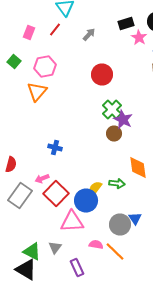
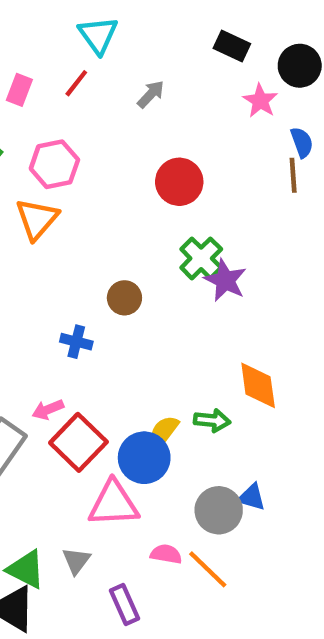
black rectangle: (126, 24) -> (232, 46), moved, turned 42
brown circle: (114, 134) -> (124, 298), moved
blue triangle: (135, 218) -> (252, 497), turned -40

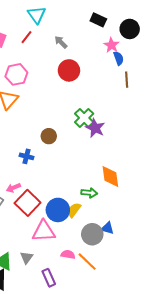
gray arrow: (151, 94) -> (61, 42), turned -88
blue semicircle: (302, 142) -> (119, 58), moved
red circle: (179, 182) -> (69, 70), moved
yellow semicircle: (164, 431) -> (74, 210), moved

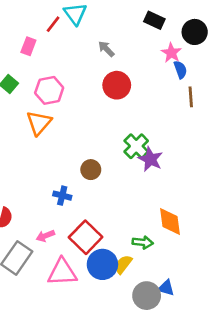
red line: (27, 37) -> (53, 24), moved
red square: (28, 203) -> (86, 237), moved
pink triangle: (44, 231) -> (62, 272), moved

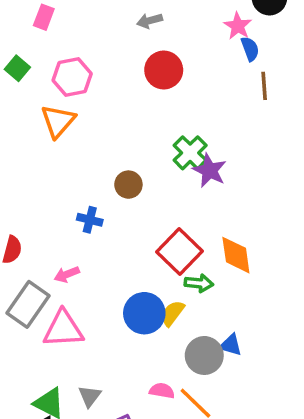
gray arrow: (106, 49) -> (150, 21), turned -60
red square: (86, 237) -> (180, 252), moved
pink triangle: (62, 272) -> (63, 329), moved

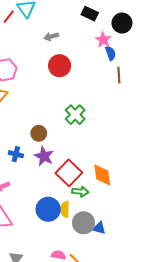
purple star: (210, 170) -> (44, 156), moved
yellow semicircle: (173, 313) -> (65, 209), turned -35
gray circle: (204, 355) -> (83, 223), moved

